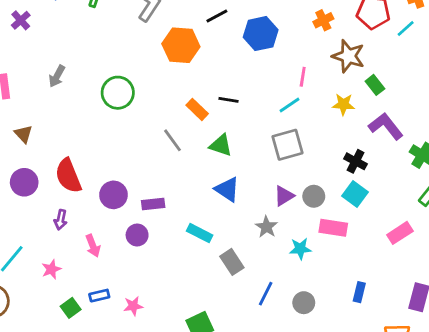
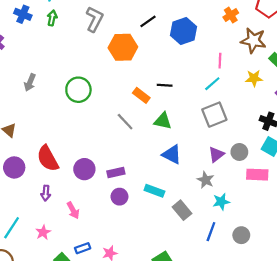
purple circle: (137, 235) -> (119, 197), moved
cyan star: (300, 249) -> (221, 202), moved

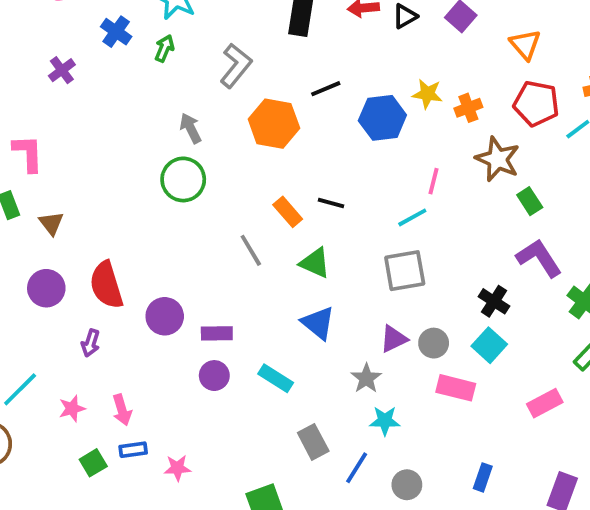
yellow star: (254, 78) -> (427, 94), moved
gray arrow: (30, 82) -> (191, 128), moved, turned 119
pink arrow: (73, 210) -> (122, 410), moved
gray rectangle: (182, 210) -> (313, 442), moved

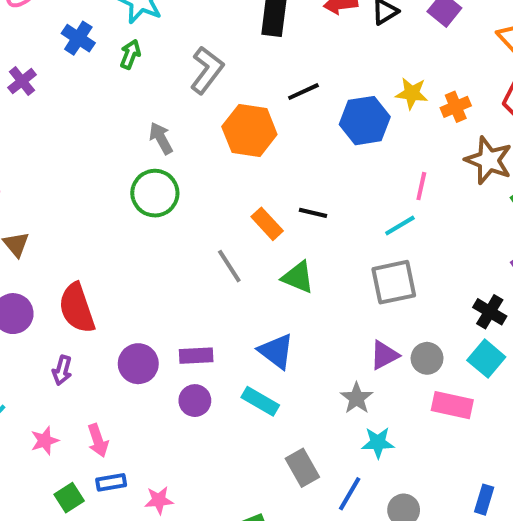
purple circle: (165, 316) -> (138, 364), moved
blue triangle: (318, 323) -> (276, 351), moved

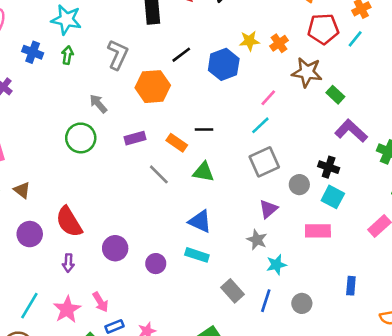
pink line: (421, 186) -> (268, 98), turned 42
green circle: (155, 193) -> (81, 138), moved
purple rectangle: (196, 356) -> (135, 138), moved
gray circle: (427, 358) -> (299, 185), moved
pink star: (45, 441) -> (67, 309), size x1.5

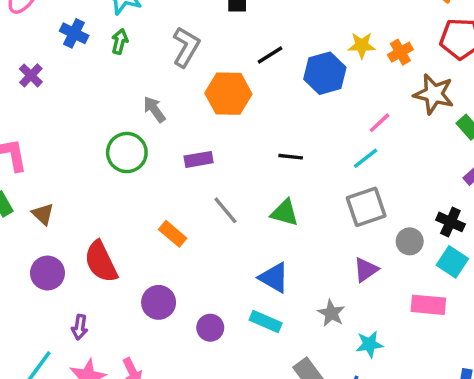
orange rectangle: (177, 143) -> (173, 234), moved
gray star: (257, 240) -> (331, 313), moved
purple arrow: (68, 263) -> (80, 327), moved

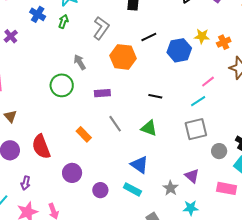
purple triangle: (366, 270) -> (192, 176), moved, turned -49

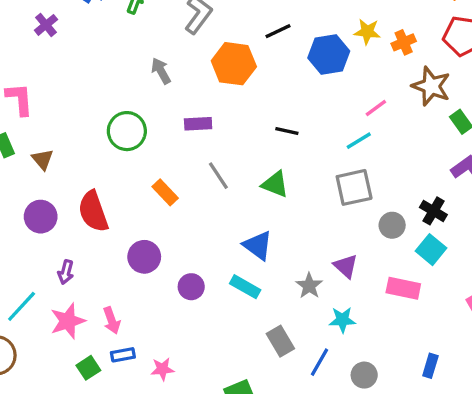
green circle: (62, 85) -> (127, 131), moved

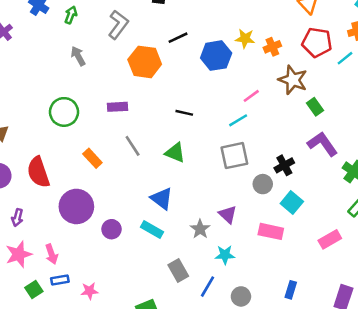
gray arrow: (161, 71) -> (78, 56), moved
black cross: (433, 211) -> (284, 165), moved, turned 30
purple circle: (144, 257) -> (76, 206), size x1.4

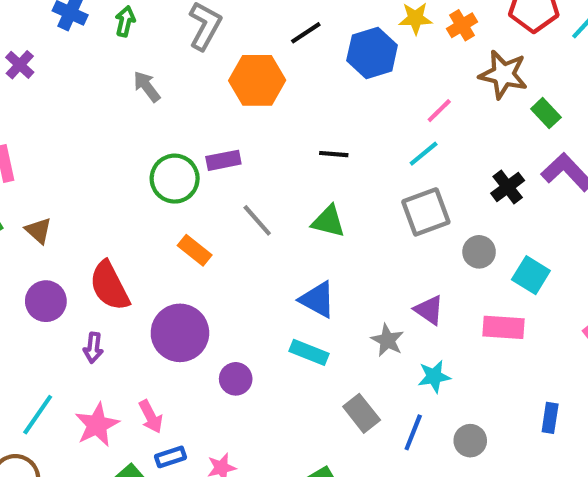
green circle: (64, 112) -> (175, 179), moved
black cross: (284, 165) -> (508, 187), moved
purple arrow: (17, 218) -> (93, 348), moved
purple circle: (112, 229) -> (236, 379), moved

